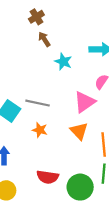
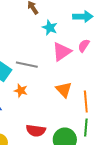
pink triangle: (85, 102) -> (62, 52), moved
orange star: (40, 130) -> (21, 91), moved

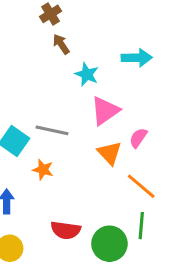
pink semicircle: (84, 46) -> (138, 138), moved
orange triangle: (64, 90) -> (109, 153), moved
orange line: (86, 102) -> (141, 186), turned -45

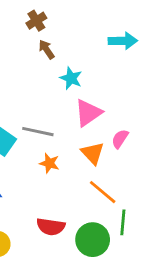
cyan arrow: (137, 58) -> (123, 41), moved
orange star: (43, 170) -> (49, 163), moved
orange line: (141, 186) -> (103, 192), moved

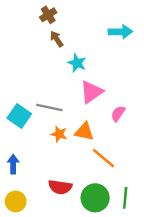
orange triangle: (93, 153) -> (84, 132), moved, turned -35
green line: (123, 222) -> (125, 198), moved

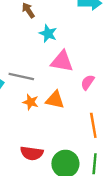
pink triangle: (91, 92) -> (62, 61), turned 45
orange line: (104, 158) -> (93, 125), moved, turned 40

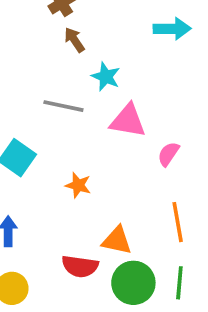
gray line: (21, 77) -> (63, 106), moved
orange triangle: (55, 100) -> (117, 240), moved

